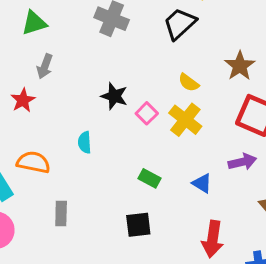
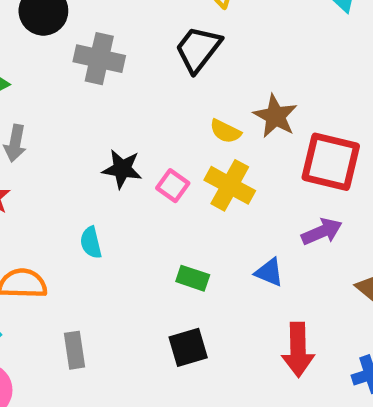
brown star: (240, 66) -> (275, 116), moved

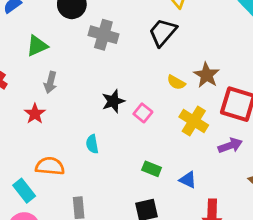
black star: (122, 169) -> (113, 101), turned -30
yellow cross: (230, 185) -> (194, 121), moved
blue triangle: (269, 272) -> (188, 180), moved

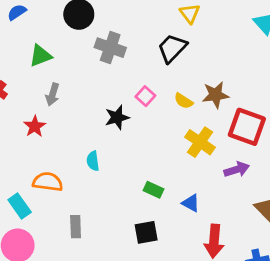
brown star: (206, 75) -> (216, 95), turned 30
pink square: (143, 113) -> (145, 96), moved

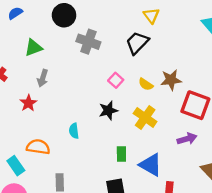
black star: (117, 117) -> (108, 110), moved
yellow cross: (200, 142) -> (145, 118), moved
green rectangle: (154, 190) -> (121, 154), turned 64
blue triangle: (191, 203) -> (151, 165), size x1.6

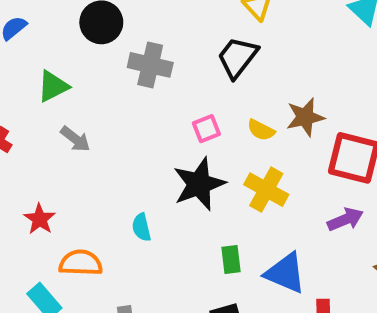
gray arrow: (43, 78) -> (75, 139), turned -63
pink square: (116, 80) -> (206, 129), turned 32
red star: (28, 103) -> (40, 219), moved
black star: (108, 110) -> (199, 184), size x1.5

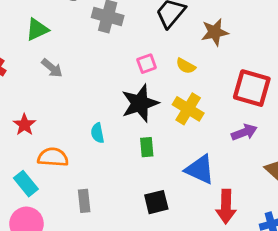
brown star: (305, 117) -> (215, 32), moved
green rectangle: (231, 259) -> (147, 147), moved

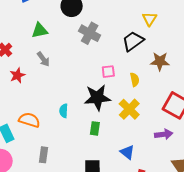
yellow semicircle: (186, 66) -> (135, 80), turned -144
red star: (24, 125) -> (17, 75), moved
blue triangle: (200, 169) -> (127, 152), size x0.7

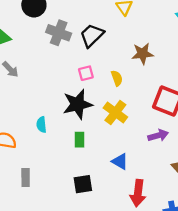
black trapezoid: (133, 41) -> (92, 35), moved

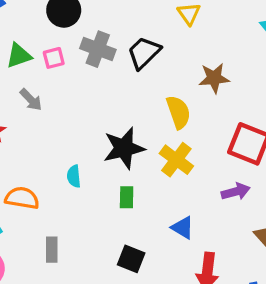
pink square: (86, 73) -> (54, 58), moved
yellow semicircle: (117, 78) -> (178, 112), size x1.5
black square: (83, 184) -> (131, 259), turned 30

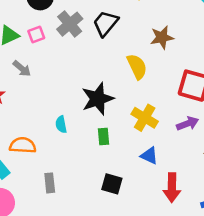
gray cross: (98, 49) -> (70, 24), turned 35
yellow cross: (176, 160) -> (145, 118), moved

